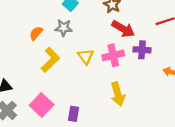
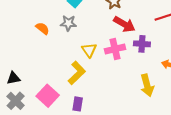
orange semicircle: (36, 33) -> (42, 28), turned 88
yellow L-shape: (50, 60) -> (77, 73), moved
yellow arrow: (118, 94) -> (147, 85), moved

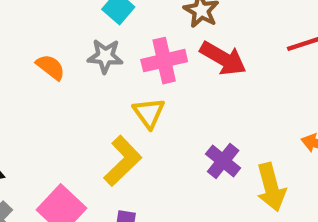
purple cross: (142, 44) -> (223, 161), moved, turned 35
pink cross: (115, 49) -> (164, 61), moved

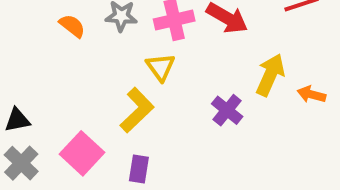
yellow arrow: (271, 187) -> (270, 75), moved, turned -141

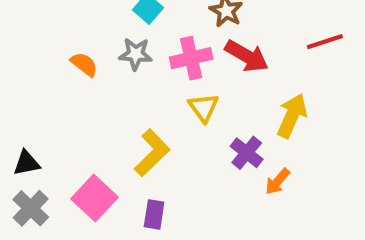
yellow triangle: (160, 67) -> (203, 107), moved
orange arrow: (311, 94) -> (278, 182), moved, turned -64

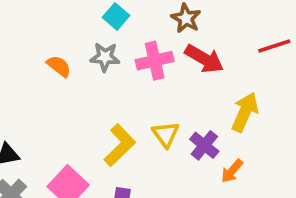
yellow triangle: (203, 107) -> (166, 134), moved

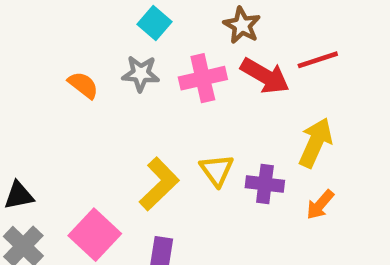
red line: (274, 46) -> (318, 60), moved
purple cross: (204, 145) -> (265, 184), turned -32
orange arrow: (232, 171) -> (320, 205), moved

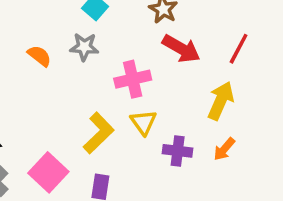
red line: (318, 60) -> (239, 49), moved, turned -44
pink cross: (203, 78) -> (133, 79), moved
purple cross: (265, 184) -> (178, 151), moved

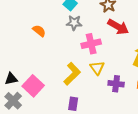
gray star: (84, 47) -> (74, 23), moved
pink square: (48, 172) -> (33, 86), moved

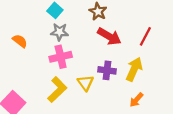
pink cross: (91, 44) -> (61, 57), moved
purple cross: (116, 84) -> (107, 70), moved

